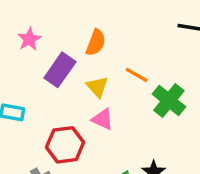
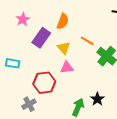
pink triangle: (103, 119) -> (67, 67), turned -32

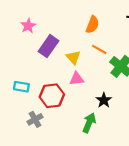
orange semicircle: (63, 21) -> (92, 25), moved
cyan rectangle: (13, 63) -> (21, 87), moved
black star: (97, 99) -> (104, 100), moved

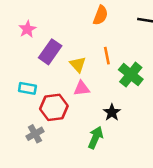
orange semicircle: (92, 25) -> (101, 15), moved
orange line: (99, 49) -> (107, 56), turned 49
cyan rectangle: (21, 87) -> (27, 88), moved

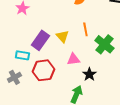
purple rectangle: (50, 52) -> (40, 40), moved
pink triangle: (82, 88) -> (73, 59), moved
gray cross: (35, 134) -> (14, 77), moved

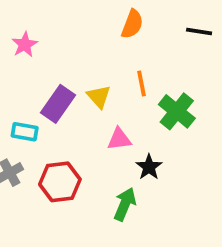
red hexagon: (43, 70) -> (60, 182), moved

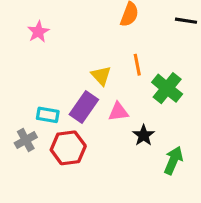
purple rectangle: (58, 104) -> (84, 107), moved
cyan rectangle: (25, 132) -> (48, 115), moved
green arrow: (125, 204) -> (173, 160), moved

